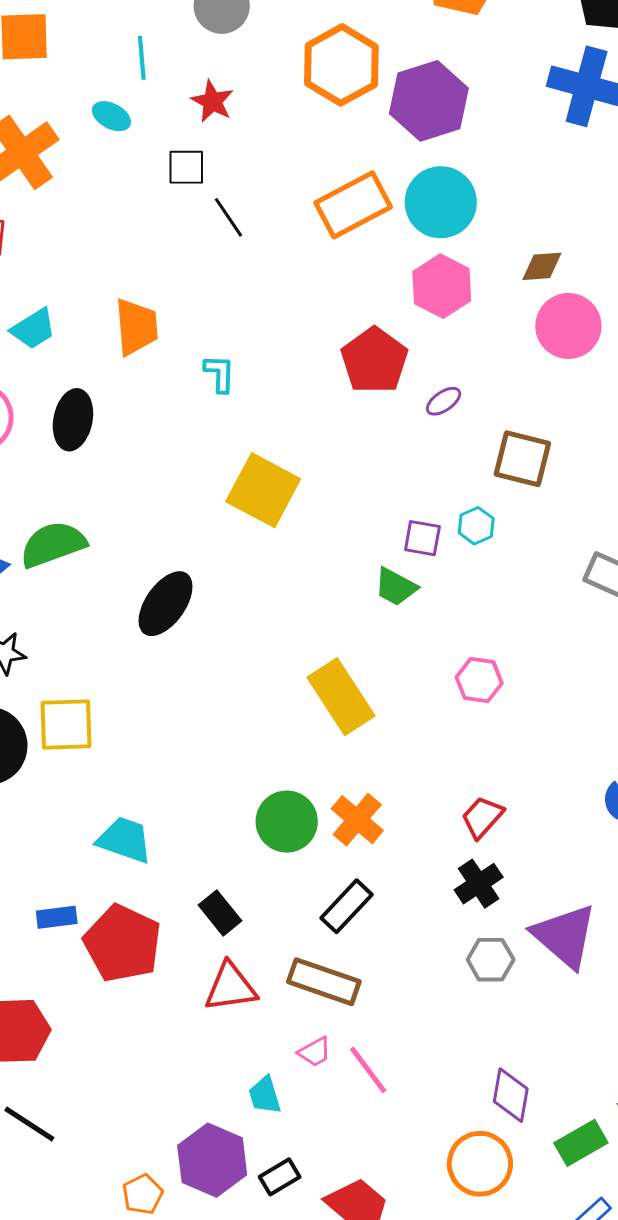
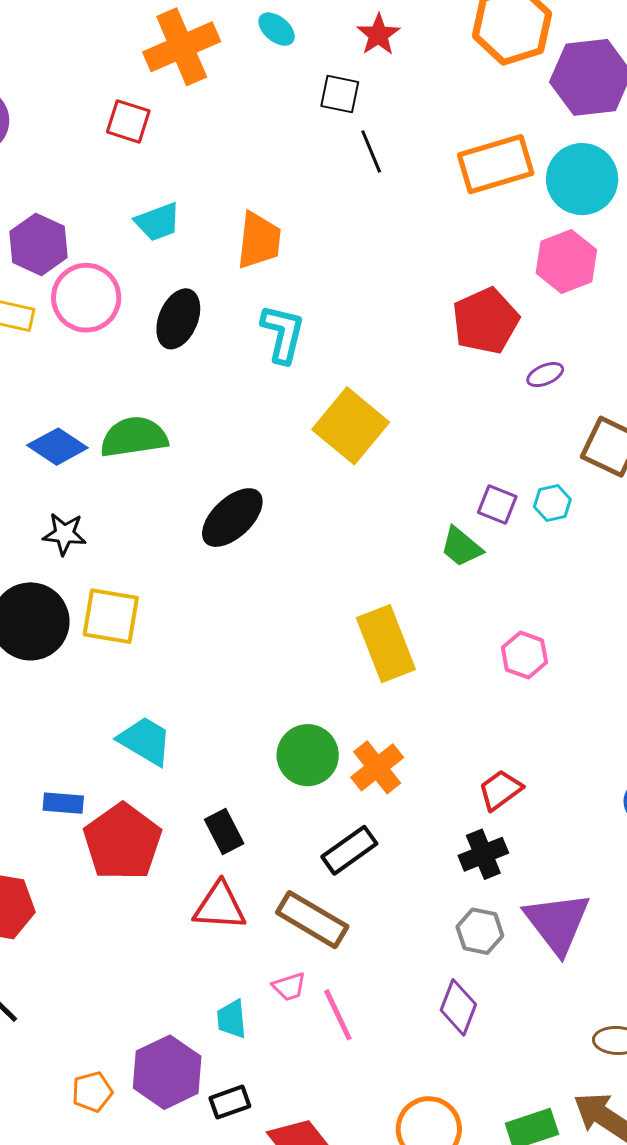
cyan L-shape: (220, 374) -> (283, 334), moved, size x1.5
purple diamond: (511, 1095) -> (458, 1007), moved

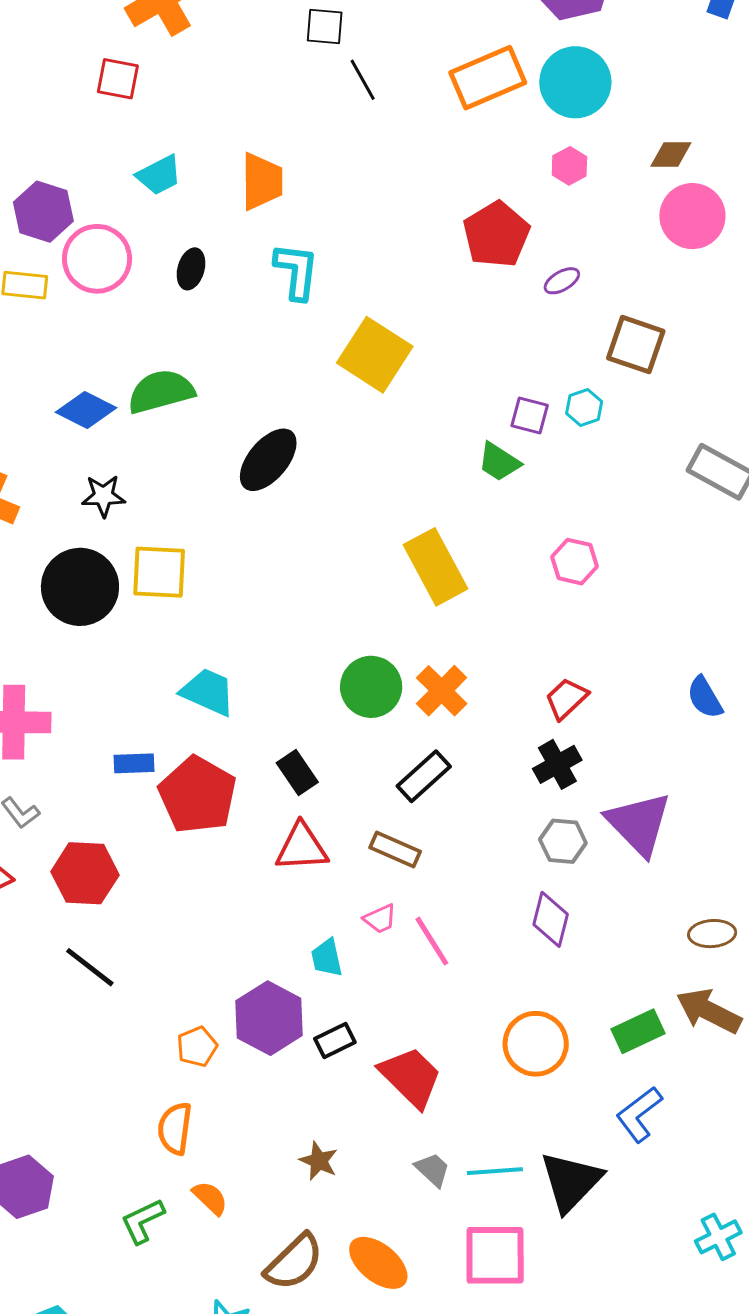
pink hexagon: (566, 261) -> (569, 166), size x0.6
black ellipse: (178, 319) -> (191, 269), size x0.7
brown rectangle: (312, 920) -> (395, 850), size x0.7

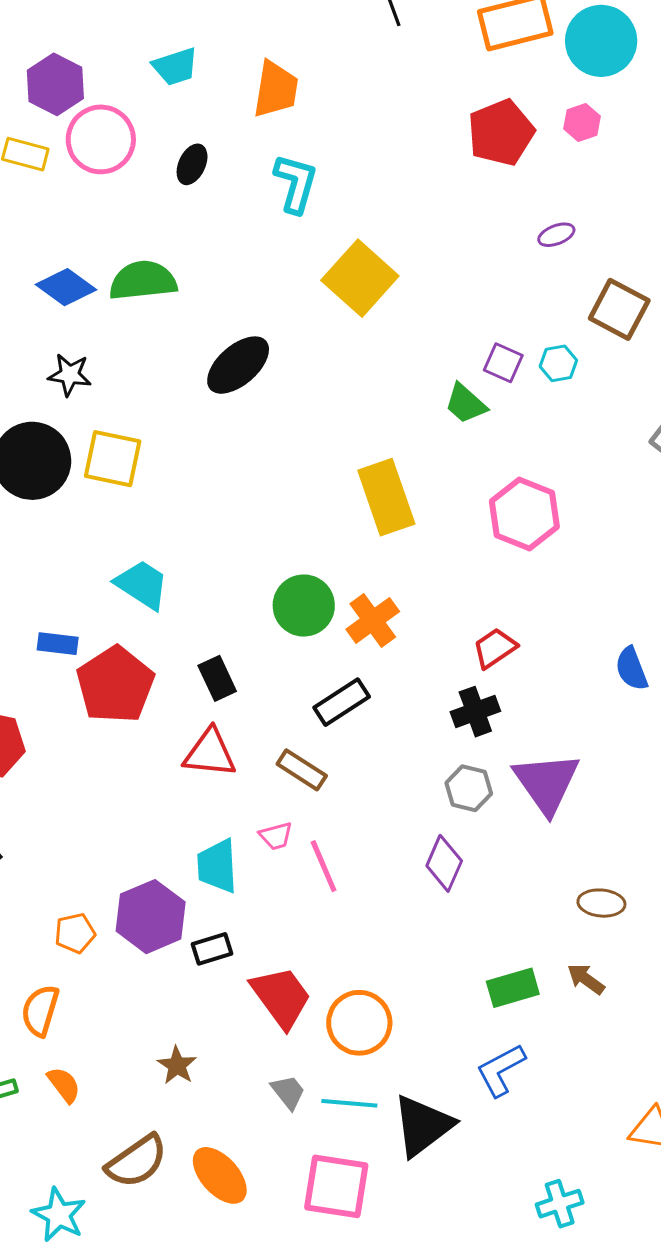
red pentagon: (496, 234) -> (501, 133), moved
pink hexagon: (574, 562) -> (524, 514), size x1.5
cyan trapezoid: (327, 958) -> (217, 866), size x1.4
brown arrow: (709, 1011) -> (586, 979), size x0.6
orange circle: (536, 1044) -> (359, 1023), moved

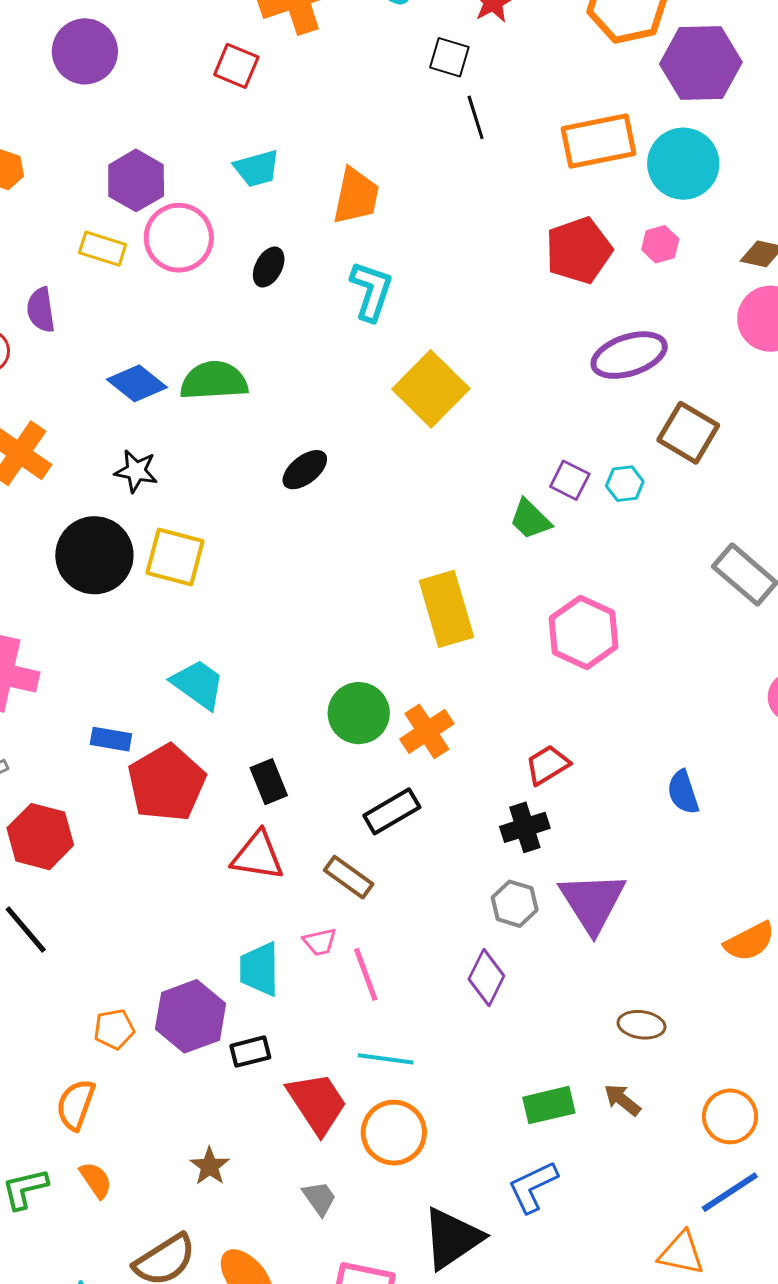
purple ellipse: (556, 235) -> (629, 355), size x2.0
black ellipse: (238, 365) -> (305, 470), size x0.7
cyan line: (349, 1103) -> (386, 1059), moved

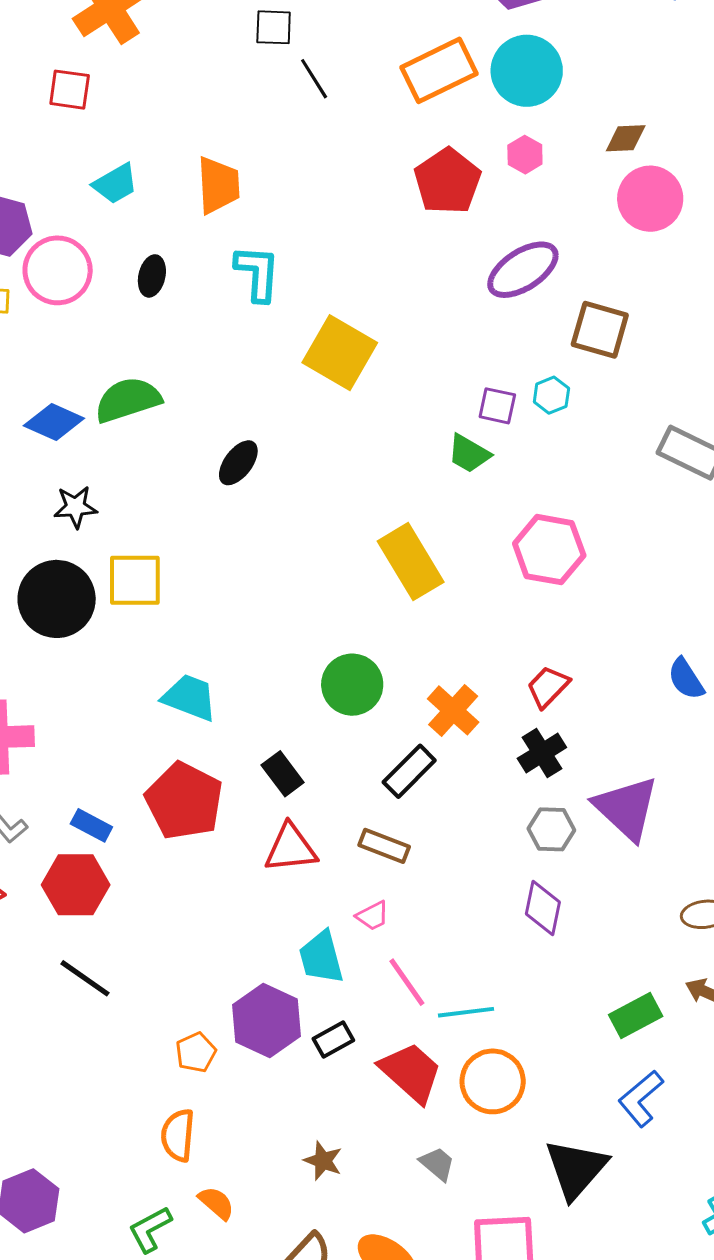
orange cross: (427, 731) -> (453, 710), moved
blue rectangle: (111, 739) -> (91, 825), moved, turned 33
pink line: (366, 974) -> (407, 982), moved

